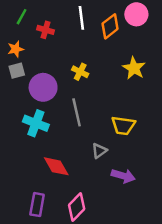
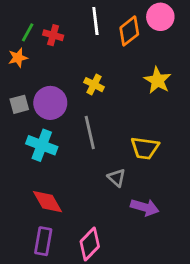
green line: (22, 17) -> (28, 32), moved
gray square: (17, 71) -> (19, 104), moved
gray triangle: (99, 151) -> (117, 178), turned -42
red diamond: (56, 166) -> (47, 202), moved

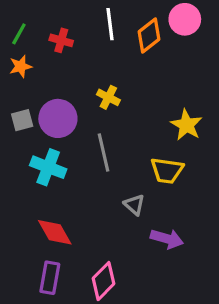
green line: (28, 32) -> (19, 34), moved
yellow star: (158, 80) -> (186, 125), moved

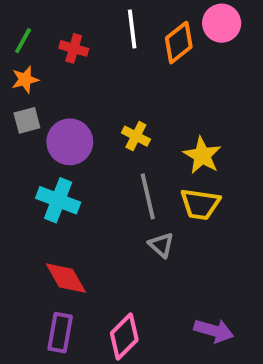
yellow cross: (108, 97) -> (136, 136), moved
gray square: (22, 120) -> (27, 120), moved
yellow star: (186, 125) -> (202, 155), moved
gray line: (103, 153) -> (148, 196), moved
purple arrow: (167, 239) -> (214, 331), moved

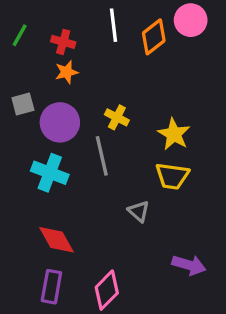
orange star: (25, 80) -> (67, 72), moved
gray line: (148, 196) -> (102, 156), moved
purple arrow: (214, 331) -> (189, 265), moved

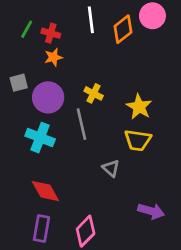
green line: (20, 35) -> (27, 29), moved

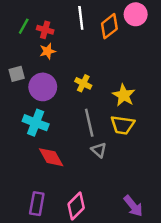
gray line: (82, 124) -> (89, 123), moved
red diamond: (45, 191) -> (51, 157), moved
purple arrow: (151, 211) -> (133, 206), moved, turned 35

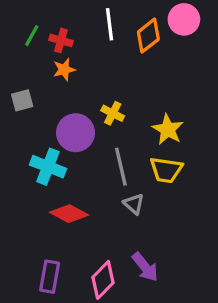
purple circle: (43, 87) -> (76, 133), moved
red diamond: (51, 157) -> (69, 214), turned -32
purple arrow: (133, 206) -> (145, 267), moved

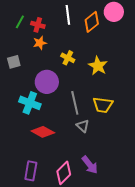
yellow cross: (113, 113) -> (68, 58), moved
yellow star: (168, 129) -> (98, 66), moved

